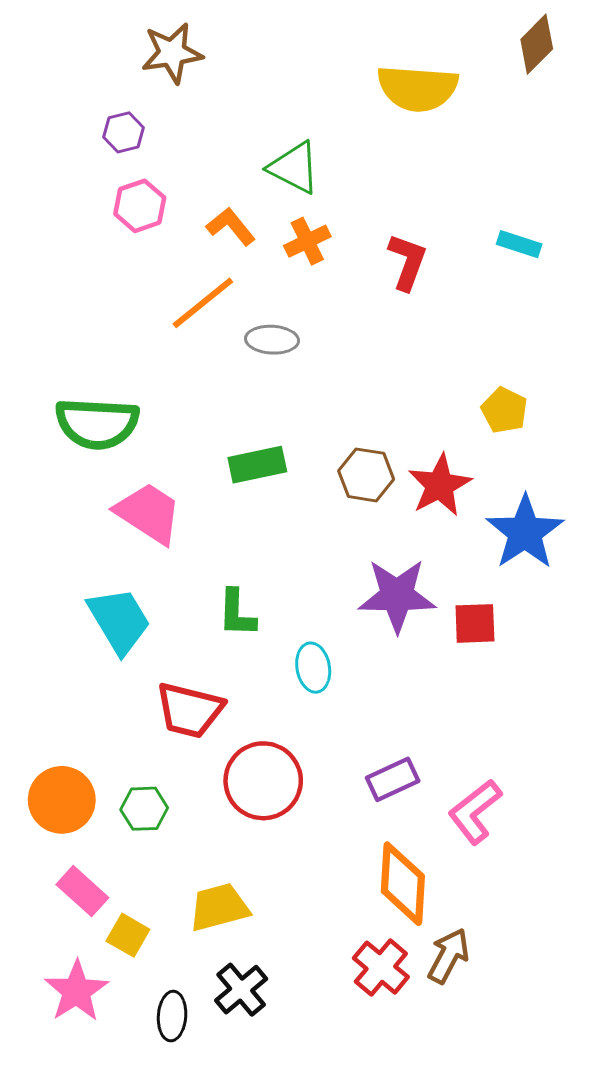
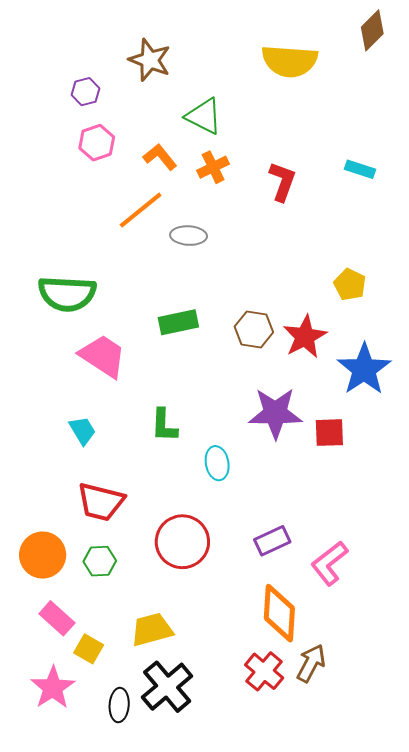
brown star: (172, 53) -> (150, 60), moved, turned 30
cyan trapezoid: (119, 621) -> (82, 430), size x0.6
red trapezoid: (190, 710) -> (101, 502), moved
black cross: (241, 990) -> (167, 687), size x1.4

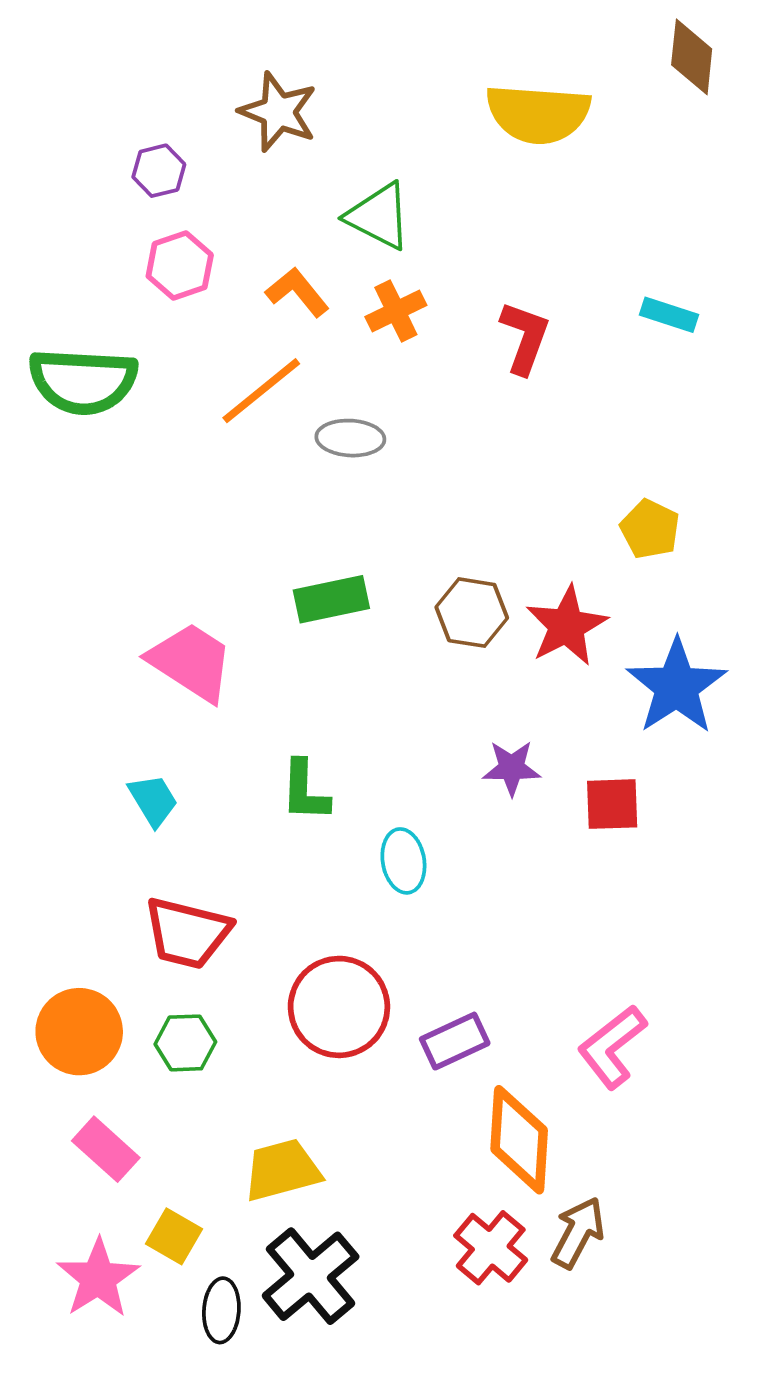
brown diamond: (372, 30) -> (692, 57), turned -39
green semicircle: (67, 294) -> (83, 381), moved
purple star: (275, 413) -> (512, 768), size x0.6
purple rectangle: (272, 541) -> (455, 1041), moved
yellow square: (89, 649) -> (174, 1236), moved

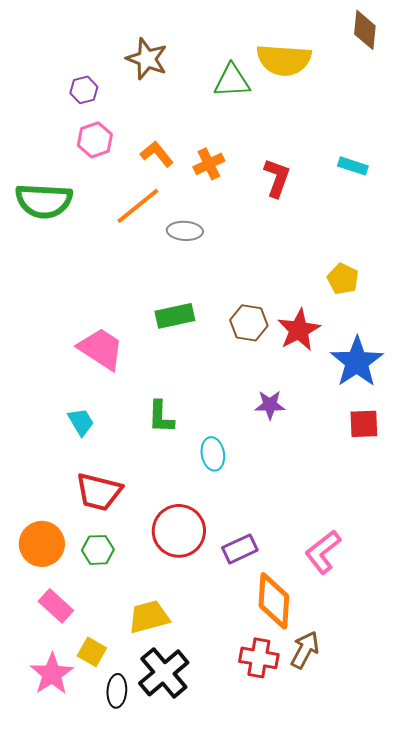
green triangle: (379, 216) -> (232, 81), moved, turned -30
red square: (612, 804) -> (364, 424), moved
red cross: (491, 1248) -> (259, 658), turned -30

